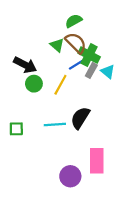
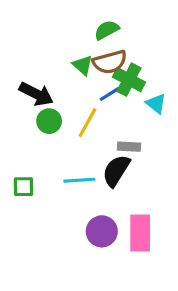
brown semicircle: (76, 43) -> (110, 62), turned 120
gray rectangle: (91, 70) -> (129, 147), moved, turned 64
purple circle: (70, 176) -> (102, 231), moved

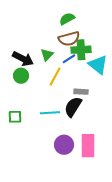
green triangle: (83, 65) -> (47, 55), moved, turned 32
green cross: (129, 80) -> (81, 50), turned -30
cyan triangle: (156, 104) -> (98, 65), size x1.5
green circle: (49, 121) -> (21, 76), moved

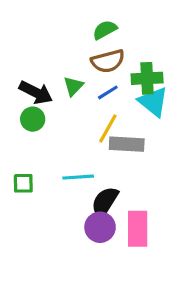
green cross: (81, 50) -> (147, 78), moved
yellow line: (55, 77) -> (108, 128), moved
gray rectangle: (81, 92) -> (127, 144), size x1.5
black semicircle: (73, 107) -> (105, 202), moved

